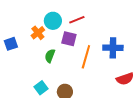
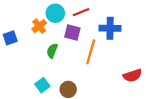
blue cross: (113, 48) -> (110, 28), moved

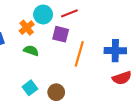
blue cross: (110, 28) -> (115, 51), moved
green semicircle: (52, 51) -> (31, 51), moved, turned 88

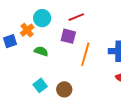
cyan circle: (43, 14) -> (42, 18), moved
orange cross: (27, 28) -> (27, 30), moved

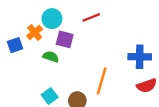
purple square: (68, 36) -> (65, 39), moved
orange line: (85, 54) -> (102, 81), moved

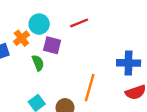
green semicircle: (51, 57) -> (38, 63), turned 49

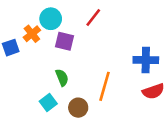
red line: (79, 23) -> (93, 17), turned -30
green semicircle: (38, 63) -> (62, 78), moved

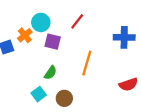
blue cross: (146, 60) -> (124, 37), moved
green semicircle: (62, 78) -> (50, 73), turned 56
orange line: (104, 86) -> (87, 63), moved

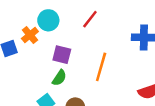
purple square: (53, 42) -> (62, 55), moved

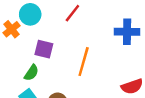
green semicircle: (59, 78) -> (31, 73), moved

